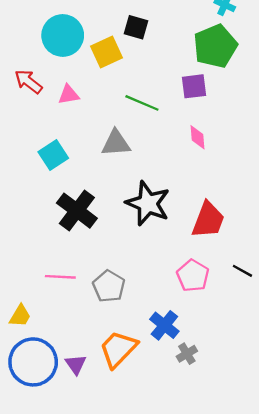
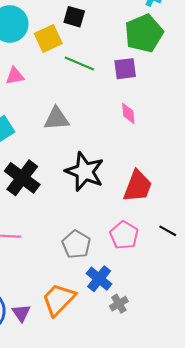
green line: (142, 103) -> (79, 63), moved
gray pentagon: (109, 286) -> (76, 244), moved

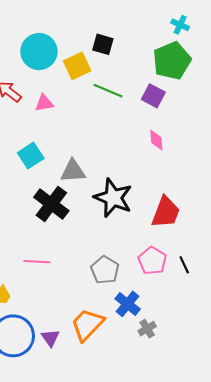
purple square: (125, 69) -> (153, 96), turned 35
gray triangle: (56, 119) -> (73, 171), moved
black line: (168, 231) -> (184, 265), moved, turned 36

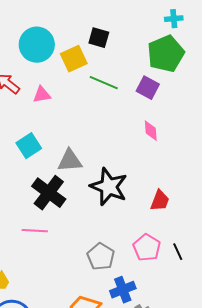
cyan cross: (180, 25) -> (174, 19), turned -30
red trapezoid: (166, 212) -> (160, 201), size x0.7
pink line: (37, 262) -> (35, 231), moved
blue cross: (128, 304) -> (123, 290), turned 30

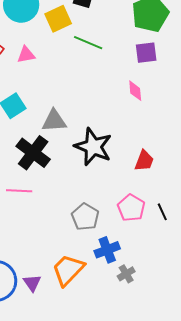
purple square: (148, 88) -> (146, 53), moved, turned -35

